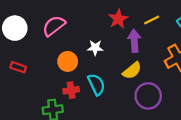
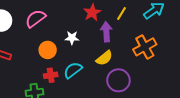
yellow line: (152, 20) -> (122, 14), turned -32
cyan semicircle: (96, 84) -> (73, 70), turned -102

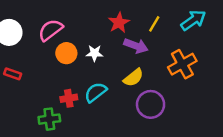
purple arrow: (106, 32) -> (136, 46), turned 114
orange circle: (48, 50) -> (66, 53), moved

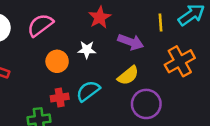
red star: (119, 23) -> (100, 17), moved
yellow line: (154, 24) -> (160, 23), moved, turned -35
orange circle: (66, 53) -> (57, 61), moved

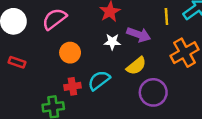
white star: (87, 50) -> (112, 42), moved

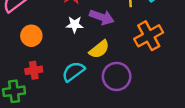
cyan semicircle: (99, 80) -> (73, 72), moved

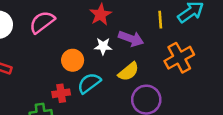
orange circle: (31, 36) -> (73, 60), moved
cyan semicircle: (73, 72) -> (89, 83), moved

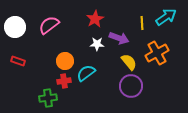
orange circle: (73, 60) -> (65, 61), moved
yellow semicircle: (128, 72) -> (129, 62), moved, turned -90

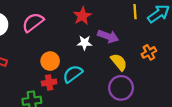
yellow line: (142, 23) -> (135, 12), moved
orange cross: (157, 53) -> (149, 52), size x0.6

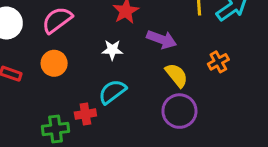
white star: (84, 43) -> (112, 50), moved
orange circle: (50, 61) -> (54, 63), moved
red cross: (49, 83) -> (85, 114), moved

